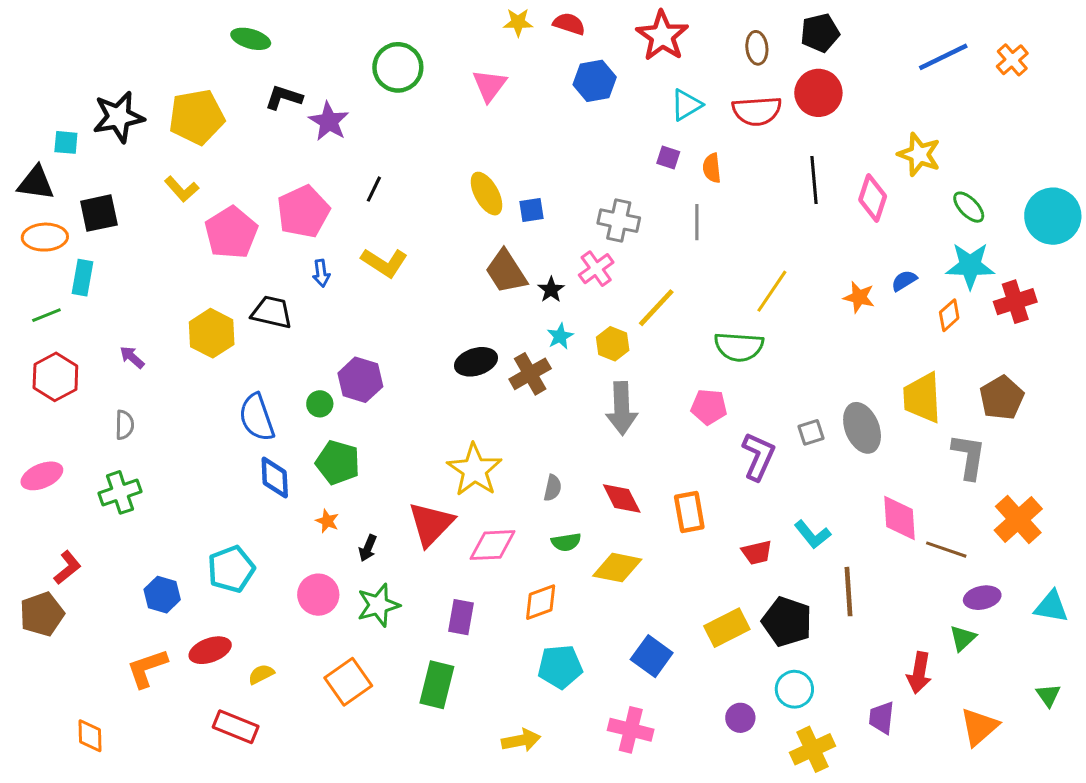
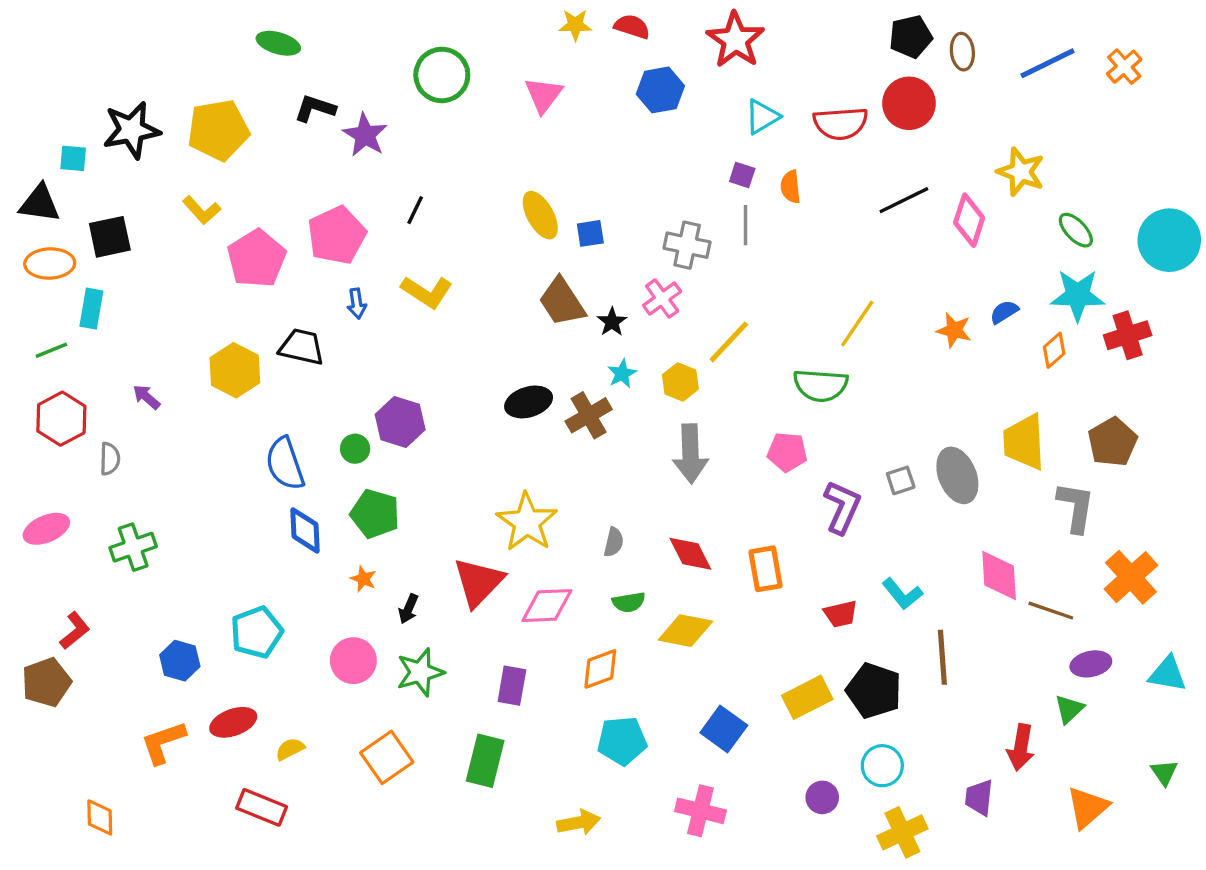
brown ellipse: (757, 48) -> (962, 52), moved
black line: (814, 180) -> (904, 200), turned 69
gray line: (697, 222) -> (745, 225), moved
gray semicircle: (124, 425) -> (110, 459), moved

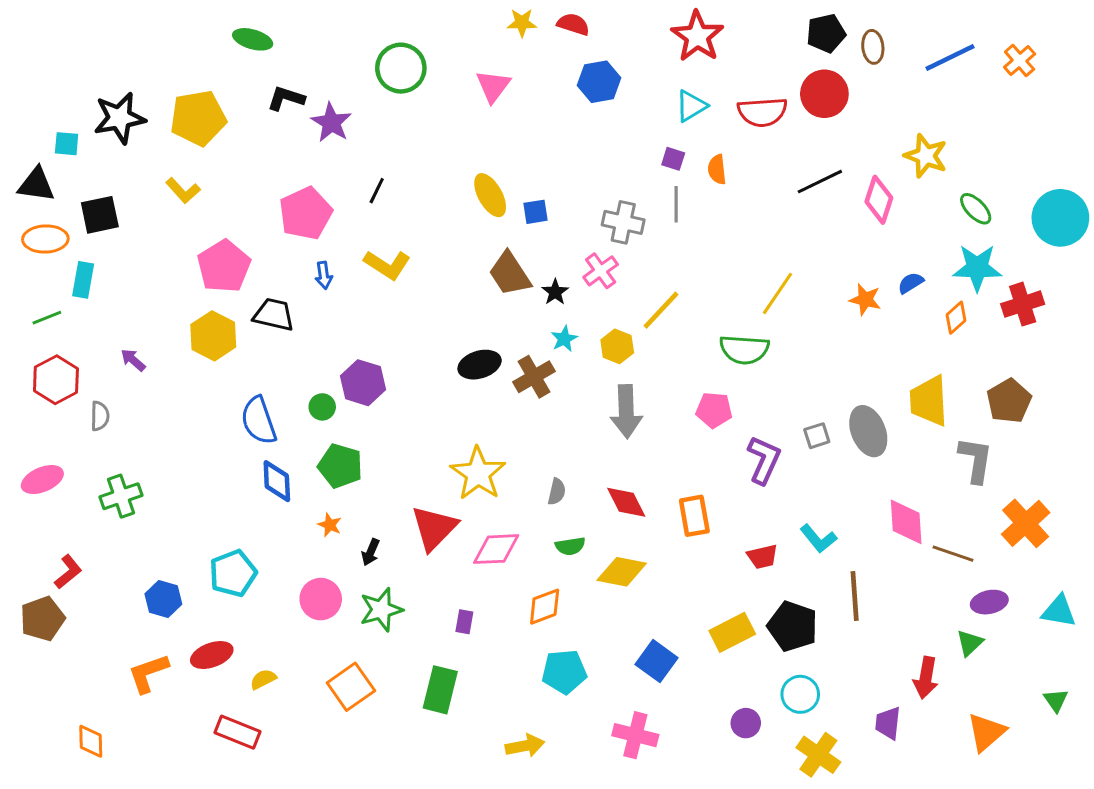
red star: (735, 40) -> (697, 36), moved
pink pentagon: (257, 258) -> (224, 266), moved
purple rectangle: (512, 686) -> (464, 622), size x0.7
yellow cross: (902, 832) -> (818, 755), turned -30

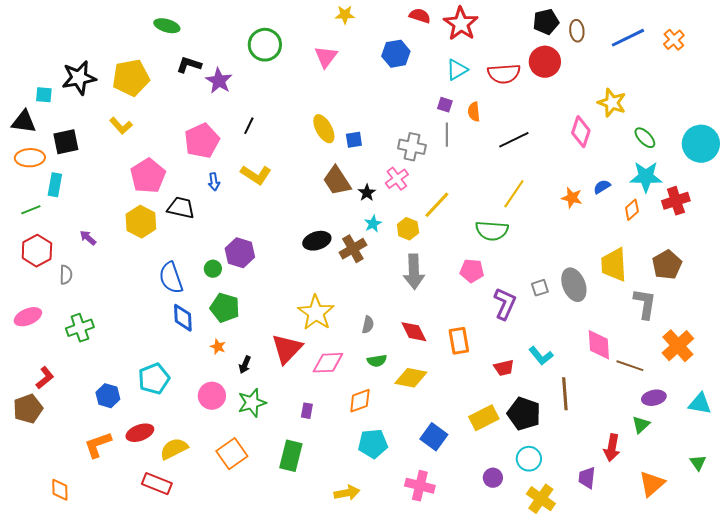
red semicircle: (573, 24) -> (420, 16), moved
black line: (820, 182) -> (514, 140), moved
yellow semicircle: (263, 679) -> (174, 449), size x1.6

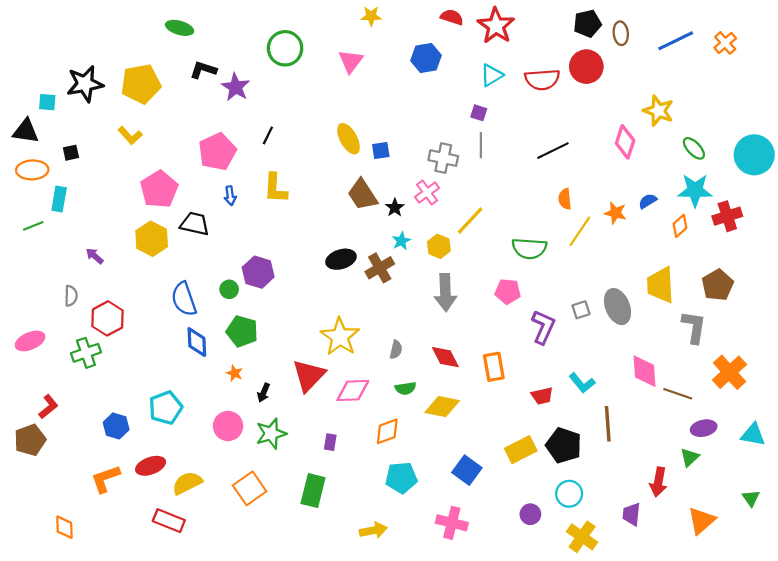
orange semicircle: (474, 112) -> (565, 199), moved
black square: (66, 142) -> (71, 153), size x0.6
yellow L-shape: (256, 175) -> (275, 188), turned 60
yellow line: (514, 194) -> (580, 231), moved
red hexagon: (37, 251) -> (108, 318), moved

